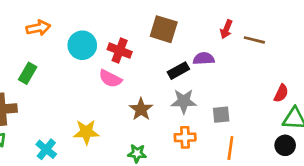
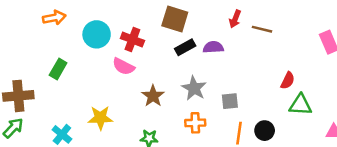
black rectangle: (178, 71) -> (185, 47), moved
green rectangle: (28, 73) -> (58, 69), moved
gray star: (184, 101) -> (194, 88), turned 30
black circle: (285, 145) -> (265, 131), moved

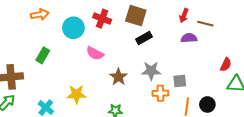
red cross: (132, 39) -> (102, 19), moved
purple semicircle: (213, 47) -> (189, 38), moved
gray star: (194, 88) -> (151, 71), turned -30
orange cross: (195, 123) -> (160, 93), moved

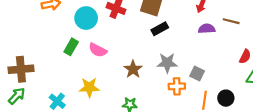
brown line: (205, 24) -> (231, 21), moved
pink semicircle: (95, 53) -> (98, 50), moved
green rectangle: (43, 55) -> (71, 47), moved
gray square: (180, 81) -> (197, 74), turned 32

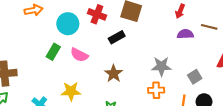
black rectangle: (160, 29) -> (117, 37), moved
gray star: (167, 63) -> (161, 66), moved
gray square: (197, 74) -> (195, 77), moved, turned 32

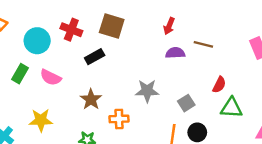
orange cross: (156, 90) -> (119, 119), moved

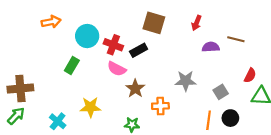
red arrow: (169, 26) -> (197, 23), moved
red cross: (71, 30) -> (113, 45), moved
pink semicircle: (51, 77) -> (117, 69), moved

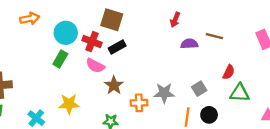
brown square: (154, 23) -> (112, 20), moved
green rectangle: (72, 66) -> (60, 59), moved
gray star: (186, 81) -> (164, 93), moved

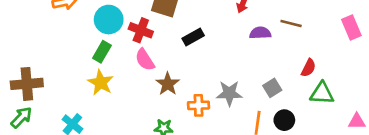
black rectangle: (117, 47) -> (193, 37), moved
pink semicircle: (95, 66) -> (145, 60), turned 30
yellow star: (69, 104) -> (101, 83), moved, turned 30

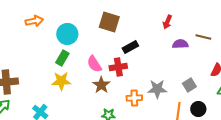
red cross: (141, 30) -> (118, 67), moved, turned -30
yellow star: (101, 83) -> (61, 81), turned -30
brown star: (168, 84) -> (101, 85), moved

